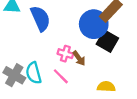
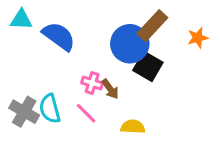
blue semicircle: (40, 18) -> (59, 36), turned -30
yellow semicircle: (106, 87) -> (133, 127), moved

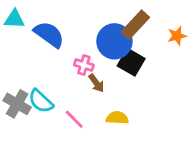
pink cross: (92, 83) -> (84, 65), moved
cyan semicircle: (50, 109) -> (41, 101), turned -32
pink line: (86, 113) -> (74, 119), moved

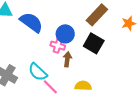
blue circle: (114, 41) -> (65, 34), moved, size x0.7
brown arrow: (96, 83) -> (67, 59), turned -136
cyan semicircle: (41, 101) -> (38, 72), moved

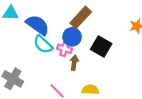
brown rectangle: (97, 15) -> (81, 17), moved
cyan semicircle: (38, 72) -> (43, 44), moved

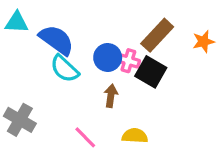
brown rectangle: (81, 17) -> (157, 35), moved
pink cross: (65, 49) -> (128, 61), moved

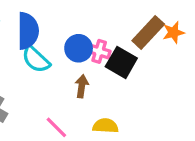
brown rectangle: (157, 35) -> (148, 32), moved
blue semicircle: (57, 40) -> (28, 31), turned 54

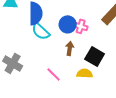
black square: (121, 62) -> (95, 56), moved

